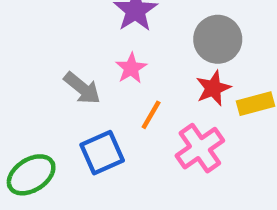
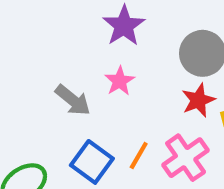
orange line: (151, 115) -> (139, 156), moved
blue square: (102, 153) -> (92, 162), turned -30

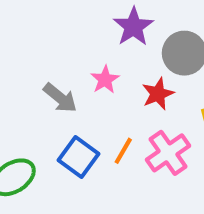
purple star: (124, 26) -> (133, 27), moved
red star: (198, 100) -> (158, 94), moved

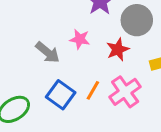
pink star: (105, 80) -> (80, 39), turned -30

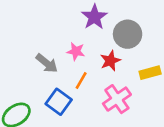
orange line: (93, 90) -> (81, 81), moved

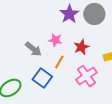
gray circle: (128, 34) -> (94, 14), moved

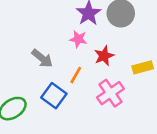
pink star: (55, 40) -> (78, 39), moved

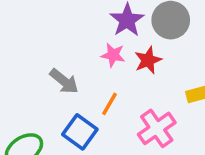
red star: (104, 56) -> (148, 60), moved

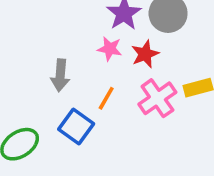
gray arrow: (64, 81) -> (60, 75), turned 56
pink cross: (157, 128) -> (157, 98), moved

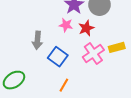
orange line: (106, 98) -> (64, 85), moved
blue square: (76, 127) -> (58, 57), moved

